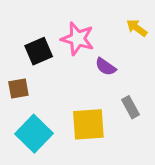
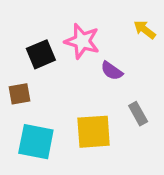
cyan square: (34, 134) -> (36, 142), turned -33

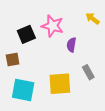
purple semicircle: (112, 71) -> (71, 45), turned 64

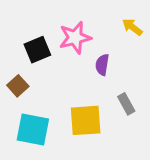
pink star: (53, 26) -> (75, 38), turned -30
brown square: (13, 60) -> (18, 86), turned -32

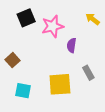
black square: (37, 50) -> (26, 18), moved
cyan square: (33, 130) -> (23, 91), size x0.7

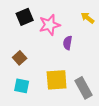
brown square: (12, 60) -> (20, 58), moved
gray rectangle: (88, 73) -> (84, 88), moved, size x1.5

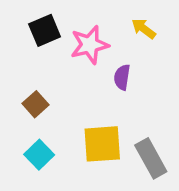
yellow arrow: (88, 18) -> (144, 29), moved
cyan square: (22, 86) -> (39, 155), turned 35

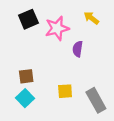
brown square: (36, 104) -> (26, 76), moved, turned 35
yellow square: (102, 144) -> (65, 91), size x0.6

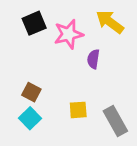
yellow arrow: (91, 18) -> (110, 22), size x1.5
brown square: (26, 76) -> (31, 92), turned 35

